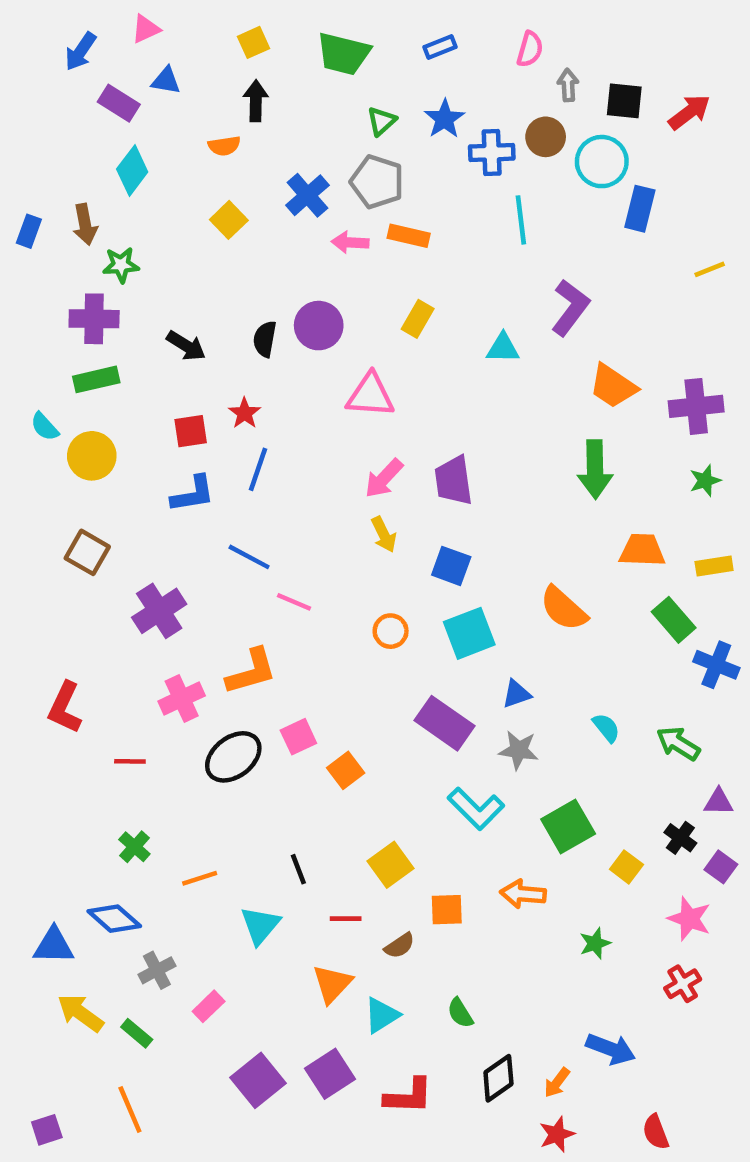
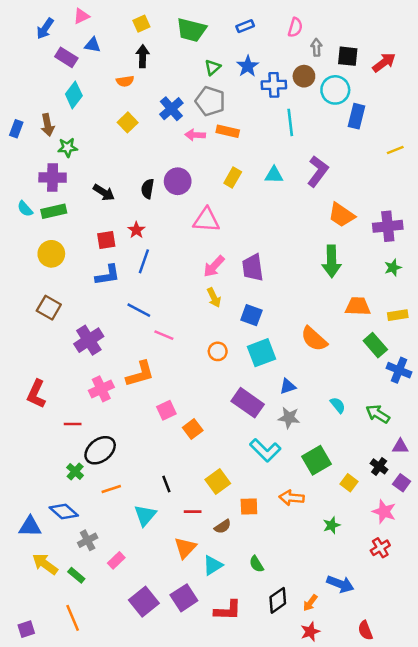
cyan triangle: (503, 348) -> (274, 175), moved
cyan semicircle: (45, 427) -> (25, 209), moved
black ellipse: (233, 757) -> (100, 450), moved

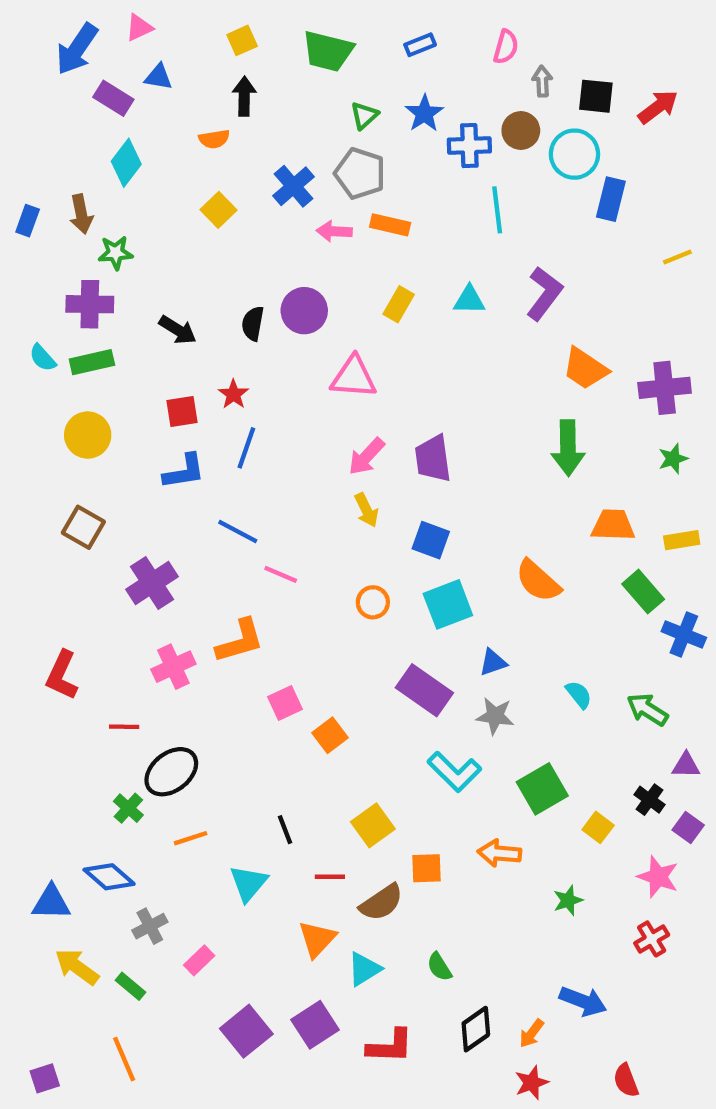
blue arrow: (45, 29) -> (77, 49), size x1.4
brown semicircle: (223, 527) -> (381, 903), size x1.5

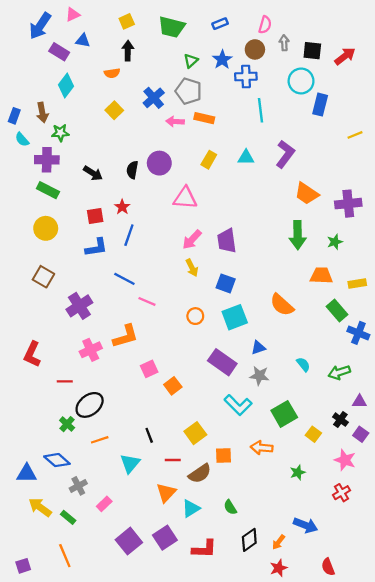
brown circle: (521, 131) -> (255, 49), moved
cyan semicircle: (43, 358) -> (22, 139), moved
green rectangle: (92, 362) -> (48, 190), turned 40
green star: (673, 459) -> (335, 242), moved
green arrow: (647, 710) -> (339, 372), turned -50

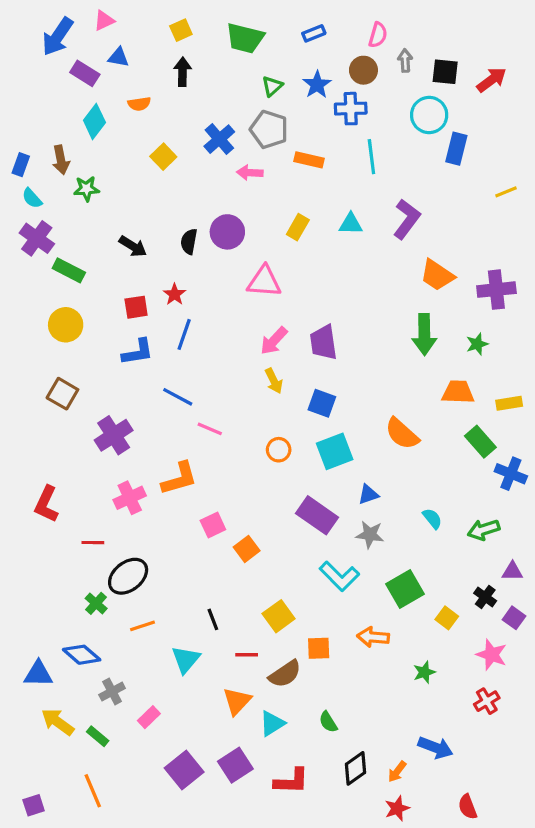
orange semicircle: (112, 73) -> (139, 104), moved
orange rectangle: (204, 118) -> (309, 160), moved
purple cross: (47, 160) -> (37, 238), moved, turned 35

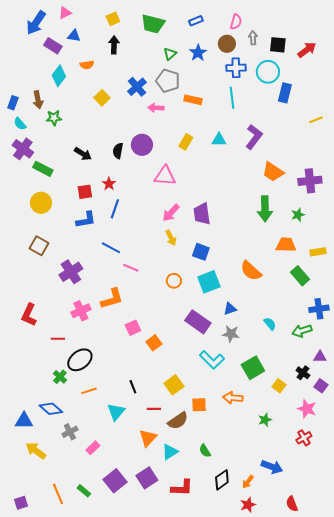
blue cross: (351, 109) -> (236, 68), moved
blue cross: (511, 474) -> (319, 309), moved, turned -30
green rectangle: (98, 736) -> (84, 491), moved

